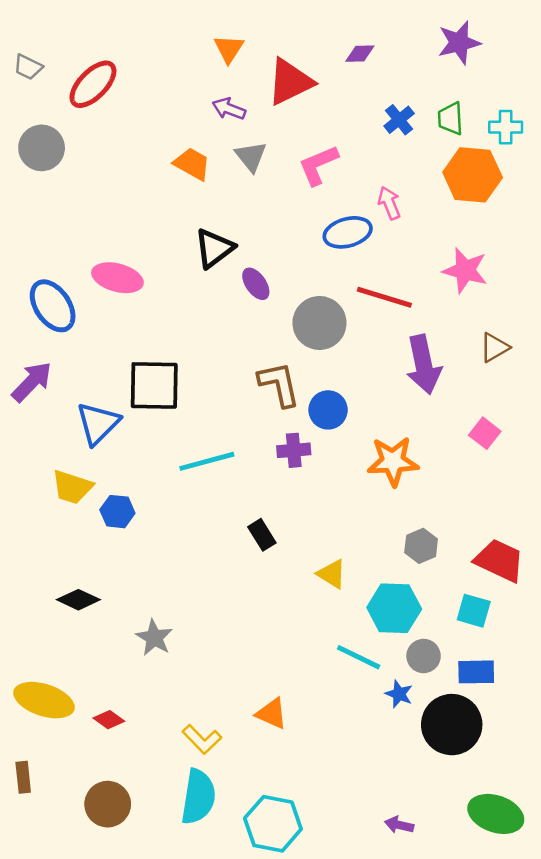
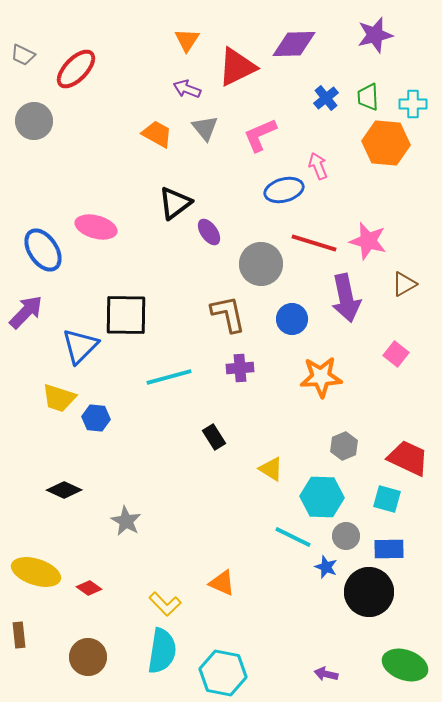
purple diamond: (360, 54) -> (294, 44), size x1.8
pink star: (465, 270) -> (368, 241), moved
blue circle: (328, 410) -> (292, 319), moved

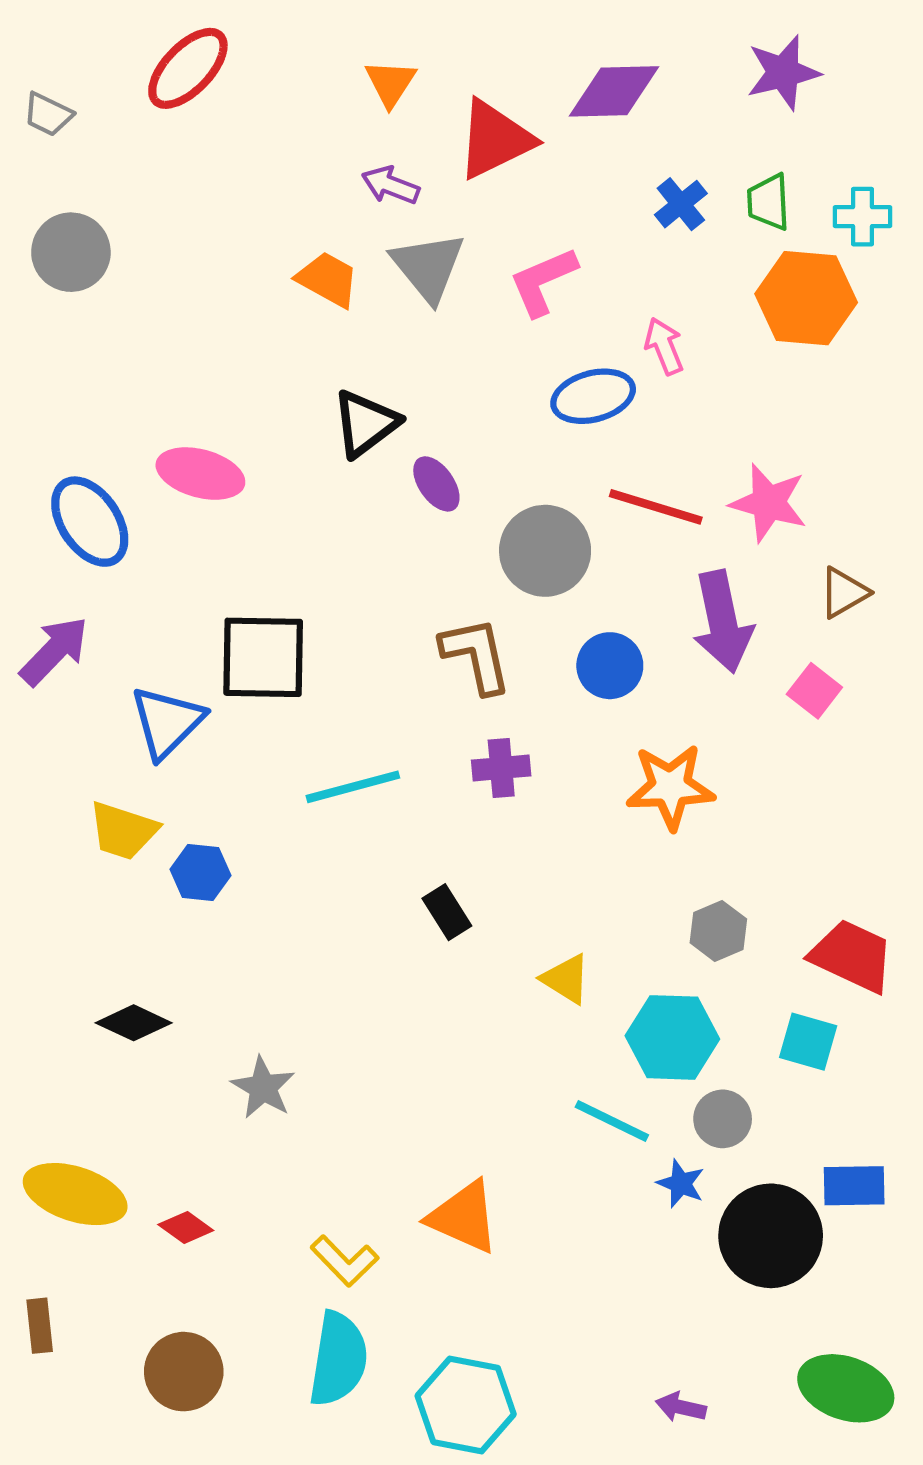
red ellipse: (76, 69) -> (188, 68), moved
gray triangle: (205, 128) -> (428, 267), size x1.4
pink square: (396, 354) -> (814, 691), moved
blue rectangle: (389, 549) -> (854, 1186), moved
orange triangle: (222, 583) -> (464, 1217), size x1.4

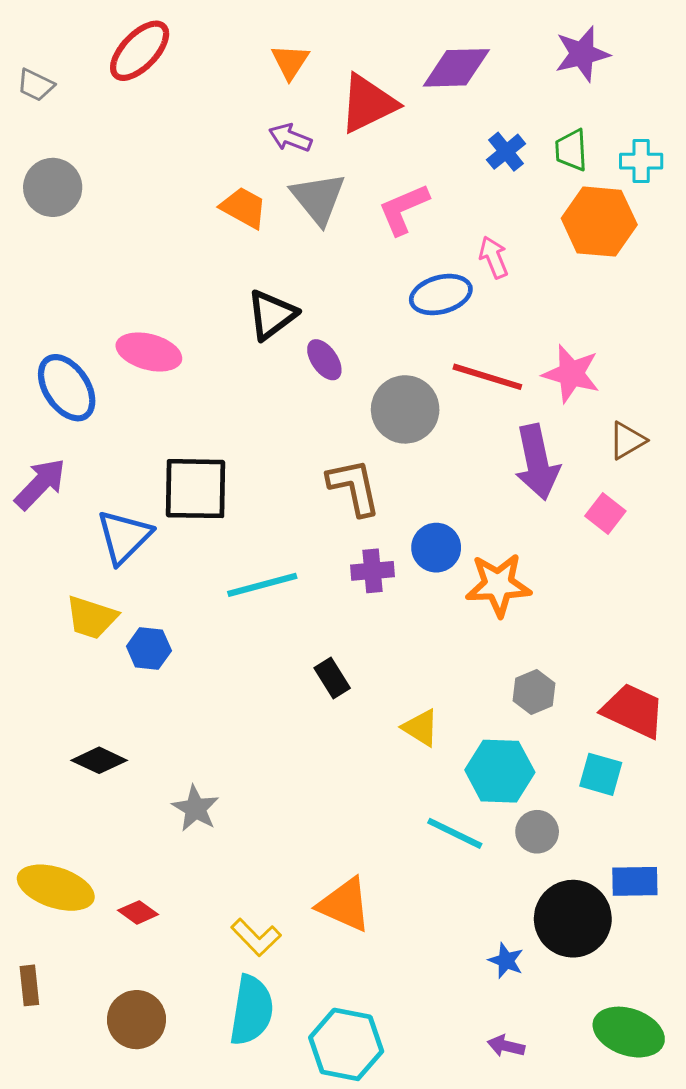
blue circle: (610, 666) -> (436, 548), moved
blue star: (681, 1184) -> (506, 961), moved

